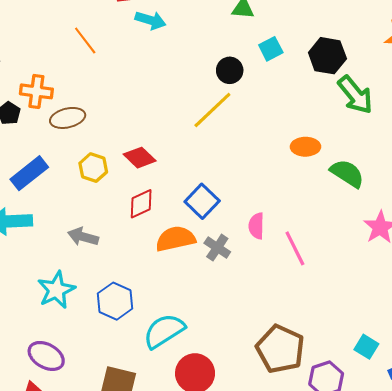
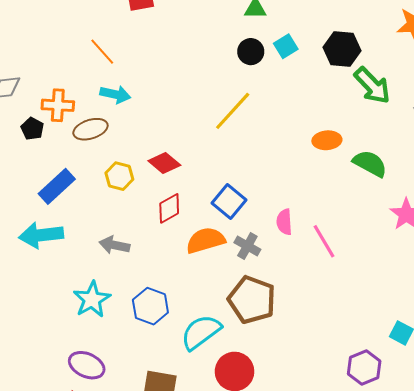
cyan arrow: (150, 20) -> (115, 94), moved
black circle: (230, 70) -> (251, 52), moved
brown pentagon: (280, 349) -> (252, 300), moved

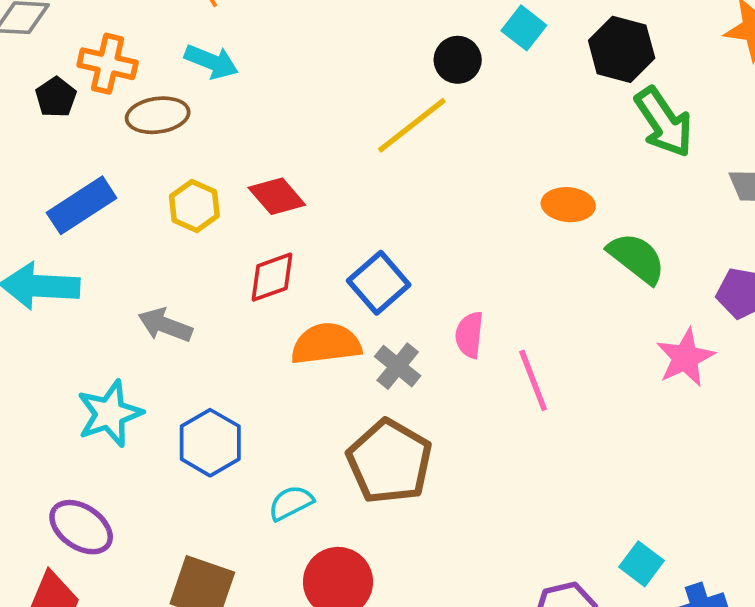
cyan square: (286, 46) -> (524, 28), turned -30
black circle: (251, 52) -> (458, 60), moved
cyan semicircle: (201, 332) -> (291, 503), size x0.6

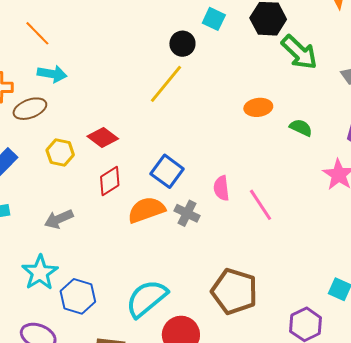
green semicircle: (637, 258) -> (301, 128), size x0.7
gray arrow: (165, 325) -> (59, 219), turned -32
blue hexagon: (210, 443) -> (78, 296), moved
brown pentagon: (390, 461) -> (234, 291), moved
cyan semicircle: (291, 503) -> (147, 298), size x1.8

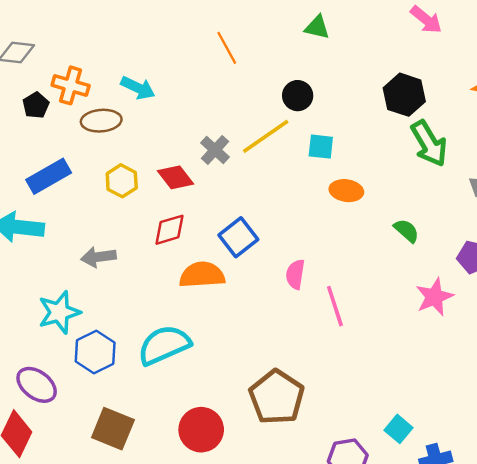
cyan square: (214, 19) -> (321, 147), moved, turned -35
orange line: (37, 33) -> (227, 48), moved
orange ellipse: (258, 107) -> (346, 191), moved
gray cross: (187, 213) -> (215, 150), moved
cyan semicircle: (147, 298) -> (164, 345), moved

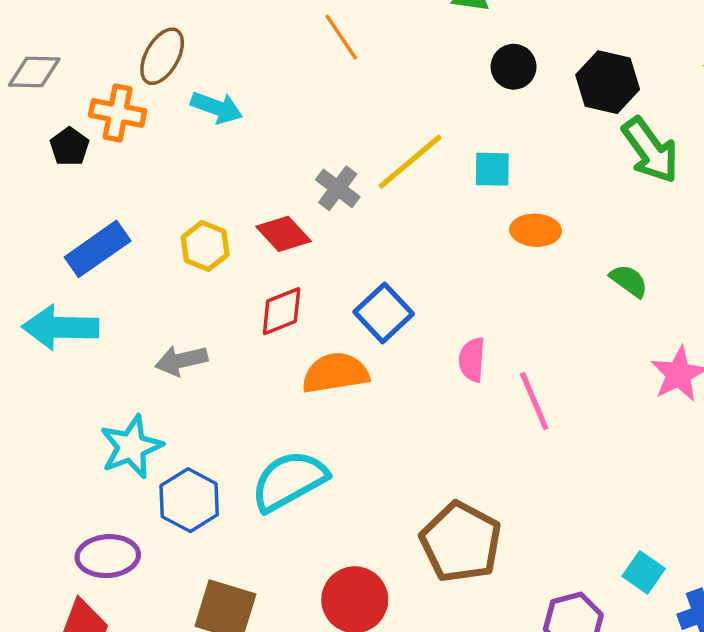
black circle: (298, 96) -> (514, 67), moved
brown ellipse: (101, 121) -> (162, 56), moved, turned -51
purple ellipse: (37, 385) -> (108, 556), turned -36

